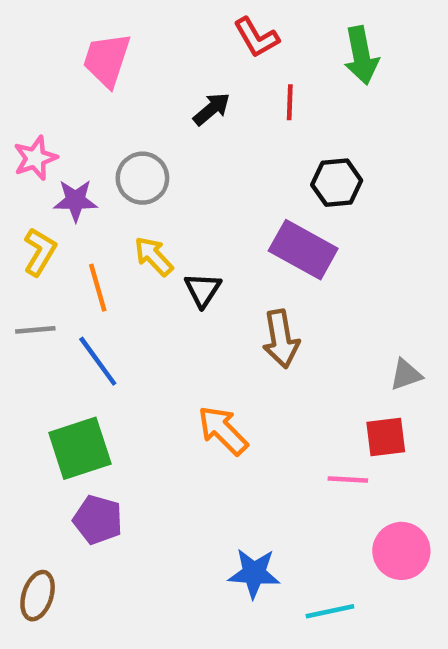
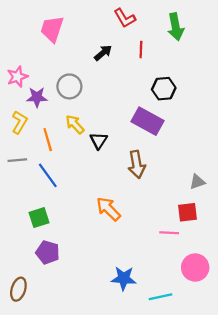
green square: (80, 448) -> (39, 218), size x0.7

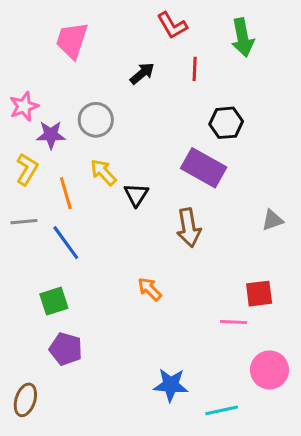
gray triangle: (197, 182) -> (273, 220), moved
orange arrow: (108, 209) -> (150, 289), size x0.7

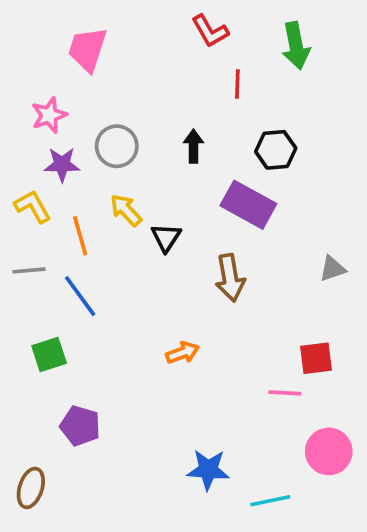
black arrow: (142, 73) -> (193, 146), moved, turned -50
pink star: (24, 106) -> (49, 115), moved
yellow L-shape: (27, 169) -> (33, 206), turned -60
orange arrow: (150, 289) -> (183, 353), turned 115
green square: (54, 301) -> (49, 355), moved

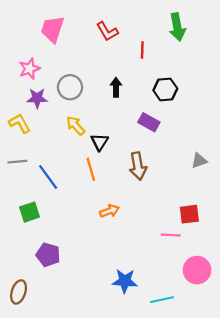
red L-shape: (210, 31) -> (107, 31), moved
purple rectangle: (248, 205) -> (149, 122), size x0.7
orange line: (80, 236) -> (91, 169), moved

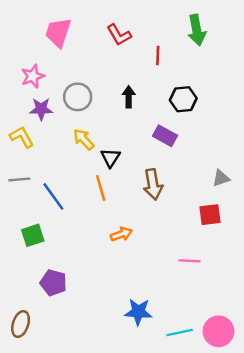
red square: (189, 214) -> (210, 215), moved
pink circle: (197, 270) -> (219, 331), moved

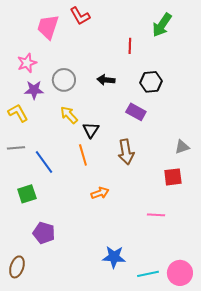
green arrow: (197, 30) -> (162, 25), turned 45
red L-shape: (119, 35) -> (80, 16), moved
black arrow: (129, 97) -> (106, 80), turned -84

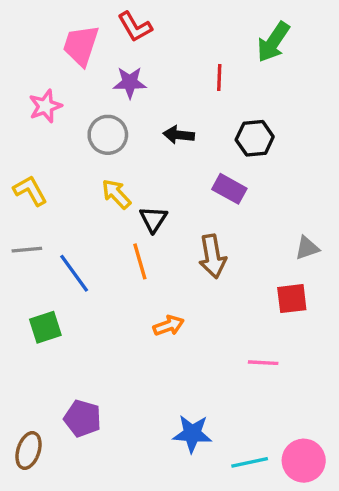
purple star: (34, 90) -> (130, 83), moved
purple pentagon: (44, 233) -> (83, 418), moved

